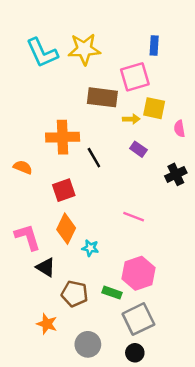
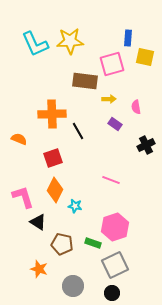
yellow square: (154, 108) -> (145, 57), moved
pink semicircle: (179, 129) -> (136, 107), moved

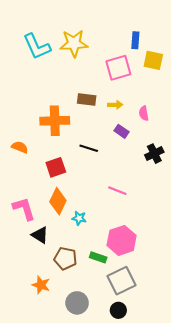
brown rectangle: (85, 81) -> (87, 100), moved, size x0.7
black line: (78, 131) -> (89, 148), moved, turned -42

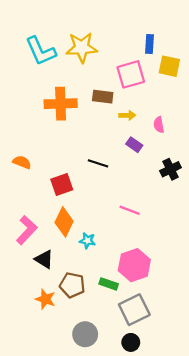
brown rectangle: (87, 100) -> (103, 97), moved
orange cross: (55, 121) -> (61, 104), moved
pink L-shape: (24, 209) -> (27, 230), turned 60
orange star: (41, 285) -> (45, 299), moved

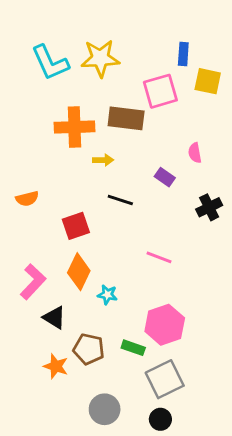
brown rectangle: (103, 97) -> (126, 118), size x1.4
yellow arrow: (127, 115) -> (103, 160), moved
orange semicircle: (22, 162) -> (27, 199), turned 144

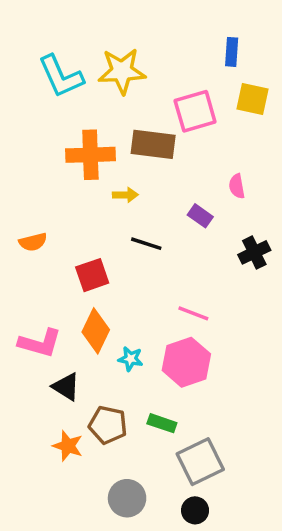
blue rectangle: (183, 54) -> (232, 52), moved
pink L-shape: (33, 282) -> (40, 343), turned 63
pink hexagon: (165, 325) -> (186, 362), moved

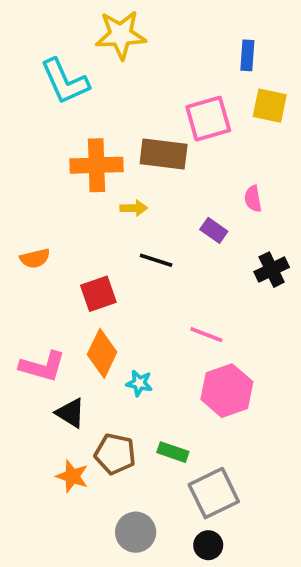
yellow star: (122, 71) -> (121, 35), moved
pink hexagon: (186, 362) -> (227, 391), moved

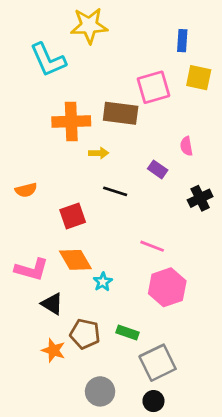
orange diamond: (102, 353) -> (75, 260), turned -56
cyan star: (139, 383) -> (103, 282), turned 30

